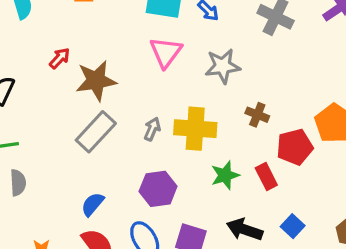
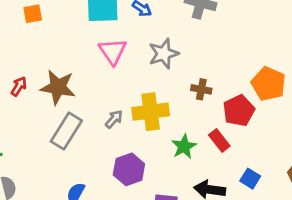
red arrow: (60, 58) -> (19, 86), moved
brown star: (96, 81) -> (58, 87), turned 30
gray arrow: (152, 129) -> (114, 119), turned 30

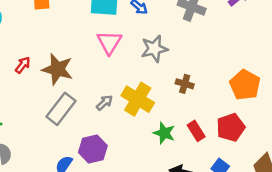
red pentagon: (239, 111) -> (231, 127), moved
yellow cross: (151, 112) -> (138, 99), turned 32
green star: (184, 146) -> (164, 133), turned -30
purple hexagon: (129, 169) -> (93, 149), moved

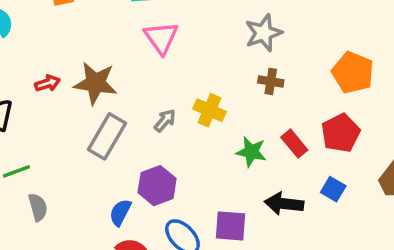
gray star: (154, 49) -> (263, 33), moved
red arrow: (23, 65) -> (48, 83), turned 42
yellow cross: (138, 99) -> (209, 110), size x0.7

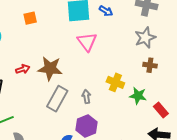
gray arrow: (165, 121) -> (86, 97), moved, turned -48
red rectangle: (294, 144) -> (161, 110), moved
green star: (251, 152) -> (138, 96), moved

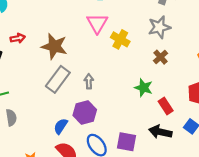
brown cross: (150, 65) -> (161, 57), turned 32
red arrow: (23, 69) -> (18, 38), moved
yellow cross: (115, 82) -> (120, 39), moved

